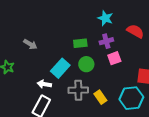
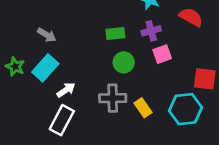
cyan rectangle: (60, 68) -> (45, 68), moved
white arrow: (44, 84) -> (66, 90), turned 136

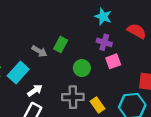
purple cross: (151, 31) -> (104, 42), turned 32
green rectangle: (115, 34) -> (61, 45), moved, turned -56
gray arrow: (47, 35) -> (39, 51), moved

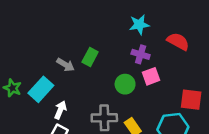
cyan star: (103, 17) -> (139, 25), turned -30
green circle: (82, 68) -> (125, 84), moved
white arrow: (35, 90) -> (60, 110), turned -32

